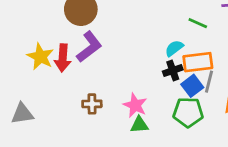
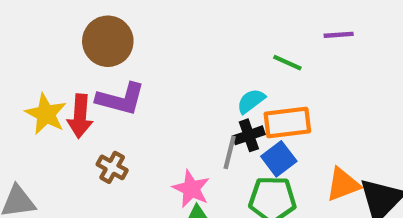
purple L-shape: (89, 47) -> (121, 99), turned 52
gray line: (209, 82) -> (230, 152), moved
brown cross: (92, 104) -> (112, 167), moved, turned 30

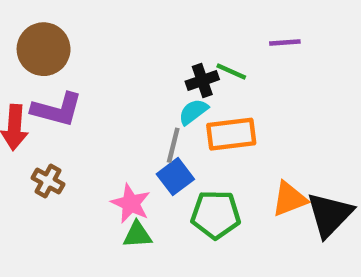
black cross: (249, 135) -> (202, 80), moved
gray line: (230, 152) -> (173, 145), moved
blue square: (279, 159) -> (175, 177), moved

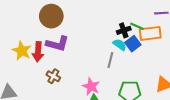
cyan semicircle: (193, 112) -> (120, 45), turned 72
orange rectangle: (231, 134) -> (150, 33), moved
blue square: (175, 177) -> (133, 44), moved

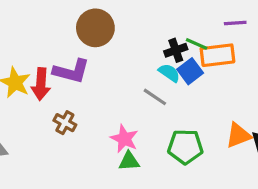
brown circle: (51, 16) -> (95, 28), moved
gray line: (110, 60) -> (155, 97), turned -70

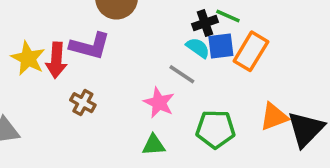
orange rectangle: (217, 55) -> (251, 51), moved, turned -52
blue square: (190, 71) -> (221, 46), turned 30
pink star: (124, 139) -> (159, 103), moved

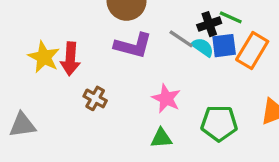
purple L-shape: (90, 46) -> (133, 46), moved
gray line: (182, 74) -> (181, 39), moved

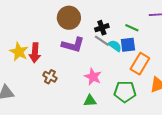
black cross: (209, 24) -> (102, 28), moved
orange rectangle: (252, 50) -> (140, 64), moved

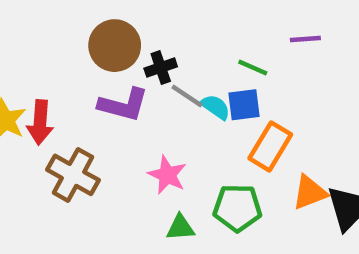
black cross: (102, 28) -> (161, 67), moved
brown cross: (50, 77) -> (73, 175), size x1.6
green triangle: (90, 101) -> (180, 228), moved

